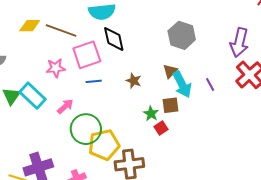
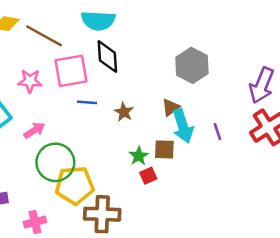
blue line: (94, 81) -> (87, 102), moved

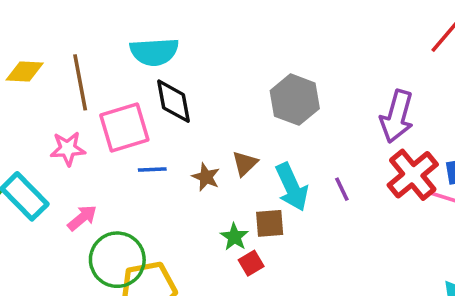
brown line: (44, 36) -> (80, 82), turned 57
brown triangle: (171, 107) -> (245, 163), moved

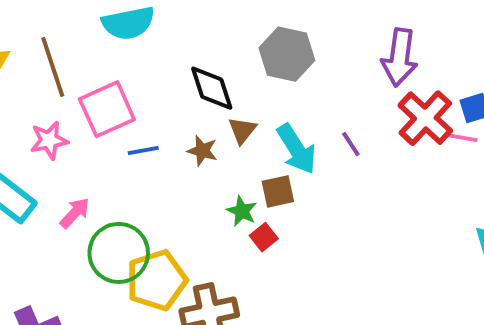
black diamond: (173, 101) -> (212, 88), moved

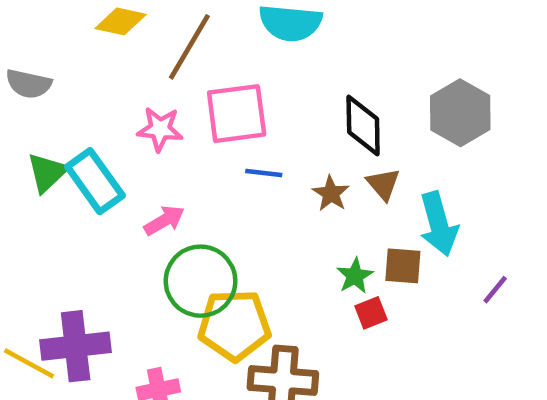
brown line: (53, 67) -> (189, 47), turned 32
brown triangle: (242, 130) -> (383, 184), turned -36
purple line: (351, 144) -> (495, 290), moved, turned 56

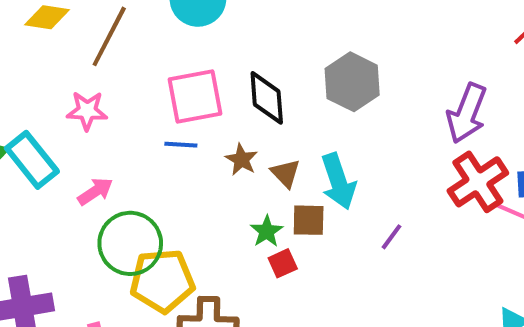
pink square: (237, 114) -> (195, 96), moved
brown triangle: (383, 184) -> (286, 173), moved

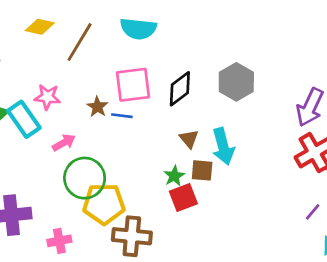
black diamond: (267, 98) -> (180, 89), turned 54
pink star: (87, 111) -> (47, 97), moved
brown star: (241, 160) -> (97, 107), moved
purple line: (392, 237) -> (313, 212), moved
red square: (283, 263) -> (183, 198), size x1.5

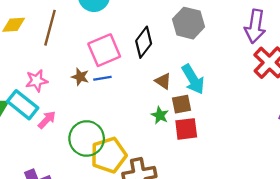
pink arrow: (64, 143) -> (47, 120), moved
red square: (183, 198) -> (186, 129), moved, turned 30

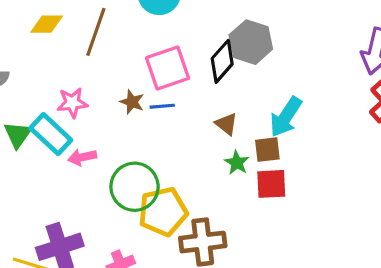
gray hexagon: (189, 23) -> (251, 42), moved
cyan arrow: (193, 79) -> (286, 117), turned 60
brown triangle: (163, 81) -> (226, 124), moved
pink arrow: (47, 120) -> (82, 157), turned -150

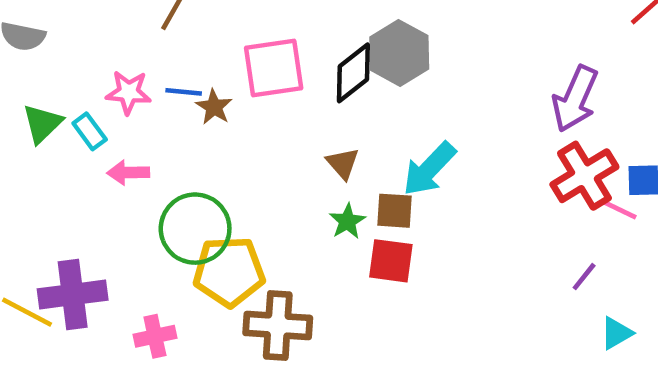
blue line: (162, 106) -> (184, 92), moved
cyan rectangle: (51, 134) -> (90, 131), size x0.6

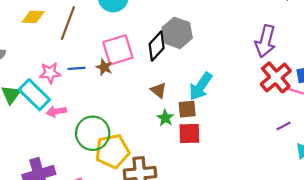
brown star: (214, 107) -> (104, 67), moved
cyan rectangle: (90, 131) -> (34, 95), size x1.8
purple line: (584, 277) -> (283, 126), turned 32

